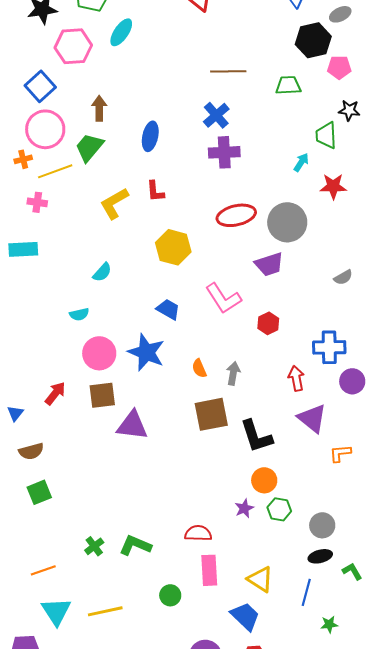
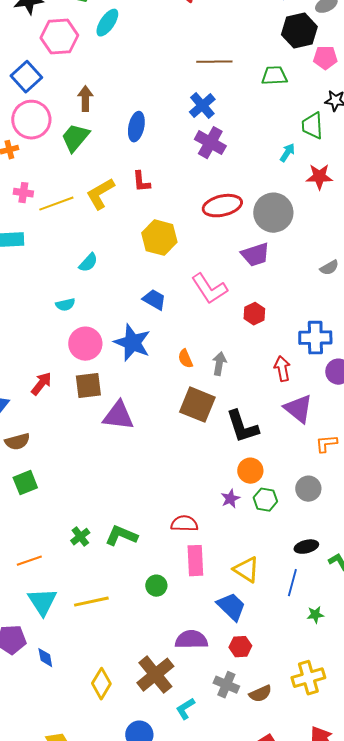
purple cross: (224, 152) -> (210, 143), turned 32
yellow line: (55, 171) -> (56, 204), moved
brown square: (211, 414) -> (197, 405), turned 33
gray circle: (322, 525) -> (308, 489), moved

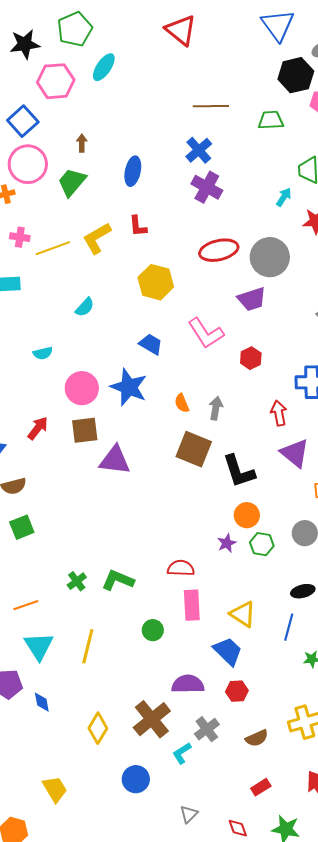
brown arrow: (85, 99) -> (82, 143), size x0.7
cyan semicircle: (65, 305) -> (43, 353), moved
yellow line: (91, 602) -> (88, 646), turned -64
gray cross: (226, 685) -> (207, 729), moved, turned 30

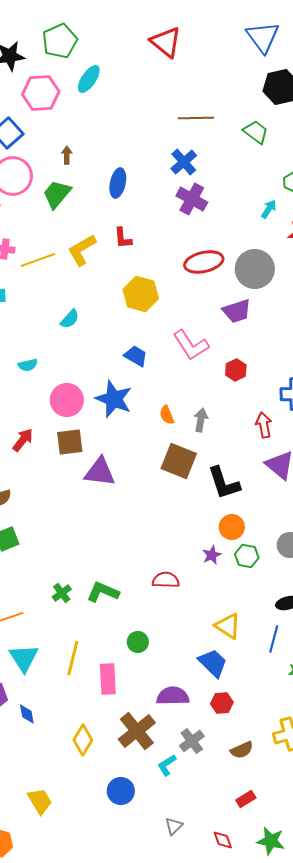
green trapezoid: (271, 120) -> (256, 132), turned 40
pink rectangle: (192, 605) -> (108, 679), moved

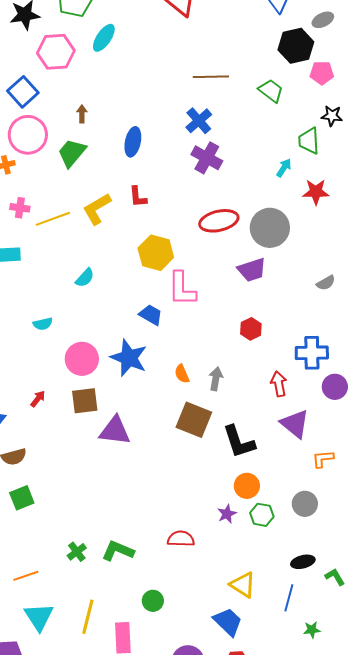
pink L-shape: (191, 345) -> (182, 289), moved, turned 33
red arrow: (23, 440) -> (38, 399), size x0.7

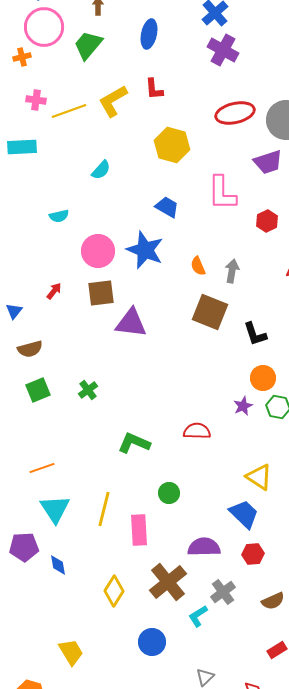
pink L-shape: (182, 289) -> (222, 193), moved
black L-shape: (239, 442) -> (255, 334), size x0.7
green cross: (77, 552) -> (88, 390), moved

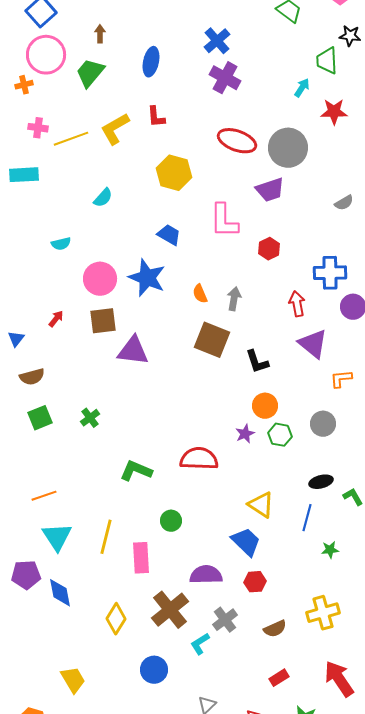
red ellipse: (235, 113) -> (237, 141), turned 33
red semicircle: (197, 431) -> (199, 459), size x1.4
blue diamond: (58, 565) -> (60, 593), size x1.4

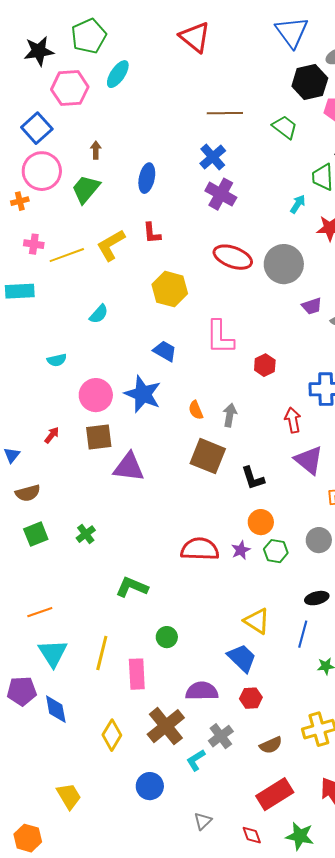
purple trapezoid: (270, 190) -> (312, 306), moved, size x0.7
red semicircle: (199, 459) -> (200, 549), moved
red rectangle: (279, 678) -> (275, 794), size x1.8

